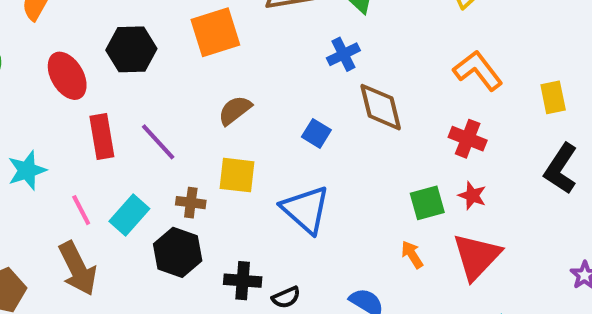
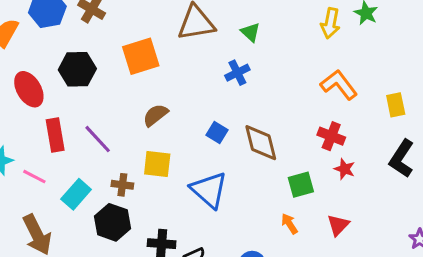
brown diamond: (381, 107) -> (261, 143), moved
red star: (472, 196) -> (345, 169), moved
pink line: (81, 210) -> (34, 177), moved, turned -35
red triangle: (477, 256) -> (338, 225), size x0.6

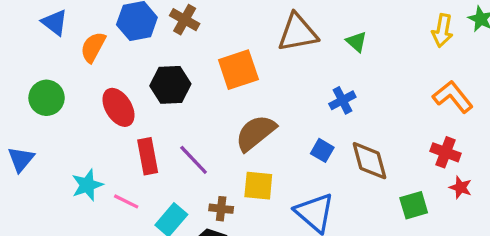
blue cross: (237, 73) -> (342, 100), moved
brown semicircle: (156, 115) -> (256, 133), size x1.5

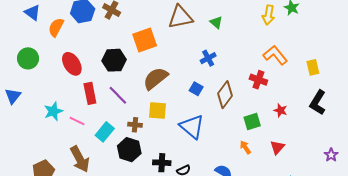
black hexagon: (170, 85) -> (114, 60), moved
red cross: (446, 152) -> (258, 80), moved
brown diamond: (370, 161) -> (225, 95), turned 52

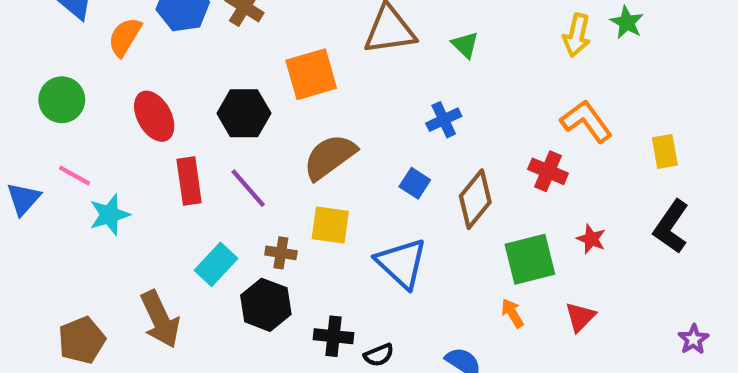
blue triangle: (13, 96) -> (23, 199), moved
pink line: (77, 121) -> (74, 175), moved
green square: (252, 122) -> (530, 259), size x1.4

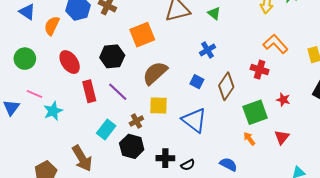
brown cross: (281, 253) -> (136, 121), turned -32

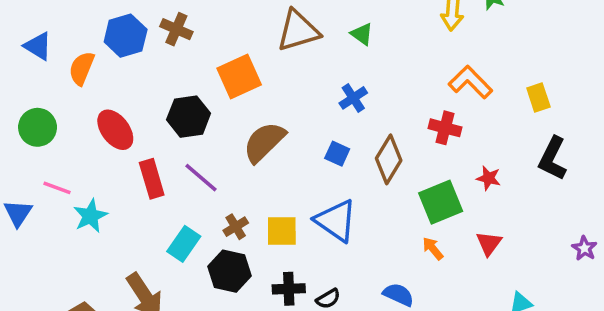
yellow square: (159, 105) -> (282, 231), moved

